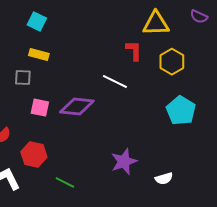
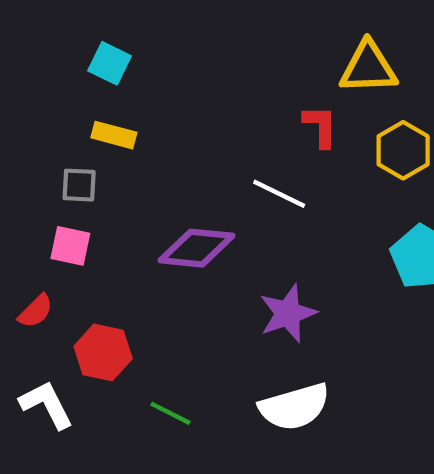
pink square: (40, 108) -> (70, 246), moved
purple star: (124, 162) -> (288, 313), moved
white semicircle: (164, 179) -> (294, 407), moved, size x1.8

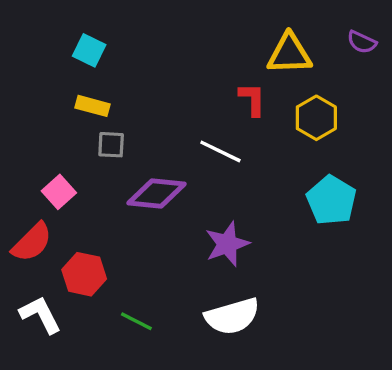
gray square: (79, 185) -> (111, 145), moved
pink square: (70, 246) -> (59, 192), turned 36
red semicircle: (36, 311) -> (32, 242), size x1.5

